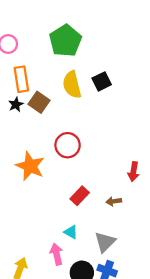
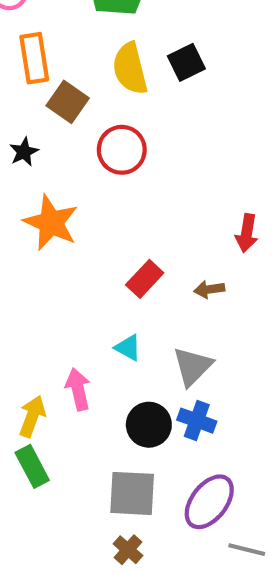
black star: (16, 104) -> (24, 152), moved
red circle: (68, 145) -> (122, 150), moved
pink arrow: (57, 254) -> (78, 389), moved

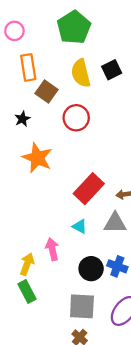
red rectangle: (145, 279) -> (89, 189), size x1.5
gray triangle: (193, 366) -> (115, 223), moved, turned 45

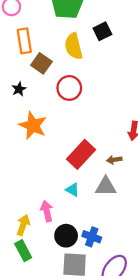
black square: (112, 70) -> (102, 31), moved
blue cross: (117, 266) -> (92, 237), moved
black circle: (91, 269) -> (66, 236), moved

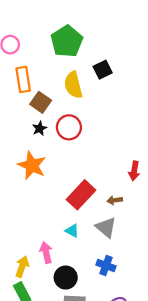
black star: (19, 89) -> (40, 128), moved
gray triangle: (106, 186) -> (106, 227), turned 40
blue cross: (92, 237) -> (106, 266), moved

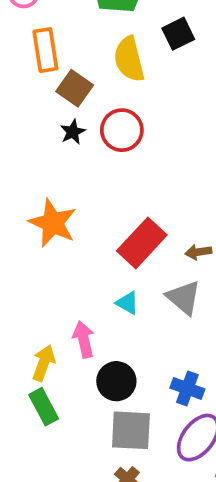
orange star: (32, 165) -> (53, 223), moved
blue cross: (106, 266) -> (187, 388), moved

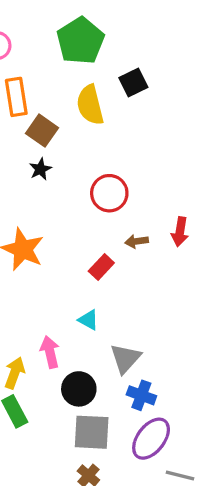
red circle: (122, 130) -> (109, 193), moved
red rectangle: (142, 243) -> (101, 267), size x0.6
brown arrow: (198, 252) -> (137, 241), moved
gray triangle: (184, 297) -> (125, 358), moved, turned 32

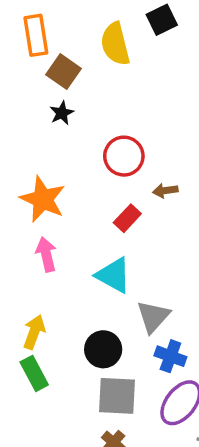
red circle: (109, 193) -> (124, 156), moved
cyan triangle: (88, 320) -> (114, 275), size x1.6
pink arrow: (50, 352) -> (46, 254), moved

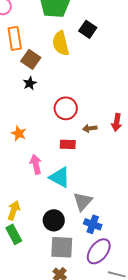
black square: (162, 20) -> (88, 29), turned -30
orange star: (43, 199) -> (19, 133), size x0.6
red rectangle: (127, 218) -> (68, 144), turned 49
pink arrow: (46, 254) -> (36, 164), moved

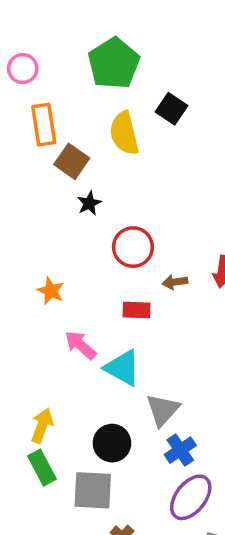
black star: (30, 83) -> (89, 203), moved
pink arrow: (36, 164) -> (80, 345), turned -36
blue cross: (93, 224) -> (180, 450), turned 36
gray square: (62, 247) -> (93, 490), moved

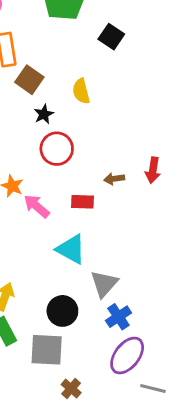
yellow semicircle: (124, 133) -> (81, 91), moved, size x0.7
red circle: (133, 247) -> (57, 149), moved
pink arrow: (80, 345) -> (37, 206), moved

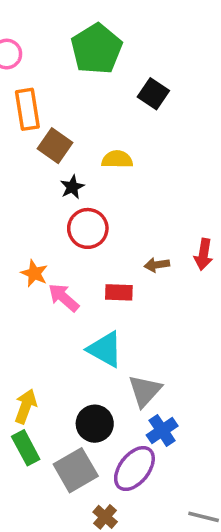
yellow semicircle: (81, 91) -> (117, 159), turned 105
gray square: (47, 350) -> (76, 470), turned -33
purple ellipse: (127, 355) -> (134, 469), moved

